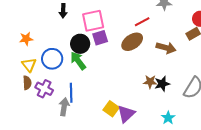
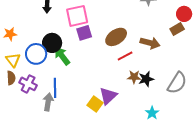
red line: (142, 22) -> (125, 56), moved
black circle: (80, 44) -> (52, 43), moved
purple triangle: (126, 114) -> (108, 96), moved

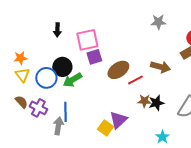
brown ellipse: (116, 37) -> (118, 70), moved
green arrow: (62, 56) -> (72, 80), turned -84
yellow triangle: (13, 60) -> (22, 75), moved
brown semicircle: (11, 78) -> (21, 102), turned -40

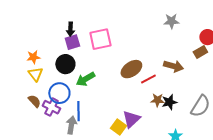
purple square: (94, 57) -> (72, 42), moved
black circle: (62, 67) -> (65, 64), moved
blue circle: (46, 78) -> (59, 93), moved

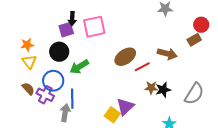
black arrow: (70, 29) -> (72, 19), moved

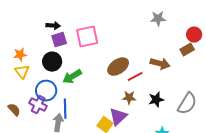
black arrow: (72, 19) -> (53, 26), moved, turned -88
brown star: (151, 88) -> (129, 98), moved
brown semicircle: (28, 89) -> (14, 110), moved

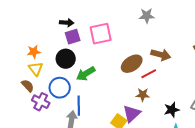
gray star: (158, 19) -> (147, 16), moved
brown arrow: (160, 64) -> (161, 55), moved
black star: (156, 100) -> (172, 110), moved
purple cross: (38, 105) -> (41, 102), moved
brown semicircle: (14, 110) -> (28, 86), moved

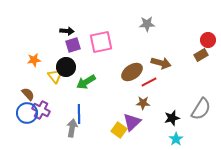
yellow triangle: (36, 69) -> (55, 76), moved
blue circle: (60, 88) -> (27, 113), moved

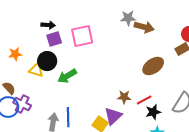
brown arrow: (161, 63) -> (144, 27), moved
brown ellipse: (132, 72) -> (153, 66), moved
yellow triangle: (55, 76) -> (36, 70), turned -35
red line: (149, 82) -> (144, 100), moved
blue line: (79, 114) -> (68, 117), moved

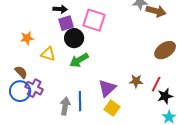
pink square: (82, 36) -> (94, 20), turned 30
black circle: (47, 61) -> (74, 38), moved
red line: (144, 100) -> (156, 84), turned -35
purple triangle: (113, 116) -> (107, 88), moved

